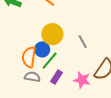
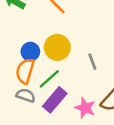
blue circle: (42, 49) -> (30, 52), moved
purple rectangle: (57, 77) -> (55, 100), size x1.5

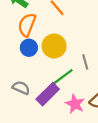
orange semicircle: (25, 71) -> (27, 25), moved
green line: (49, 79) -> (63, 77), moved

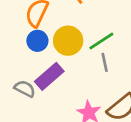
green line: (63, 77) -> (101, 41), moved
purple rectangle: (48, 94) -> (49, 76), moved

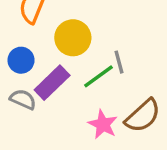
blue circle: (37, 41) -> (21, 60), moved
green line: (101, 41) -> (99, 76), moved

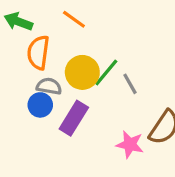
green line: (99, 76) -> (106, 73), moved
gray semicircle: (23, 99) -> (49, 86), moved

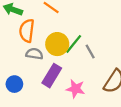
blue circle: (40, 105) -> (14, 84), moved
pink star: (130, 144) -> (76, 89), moved

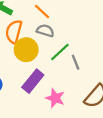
yellow circle: (57, 44) -> (26, 50), moved
gray semicircle: (34, 54) -> (45, 31), moved

